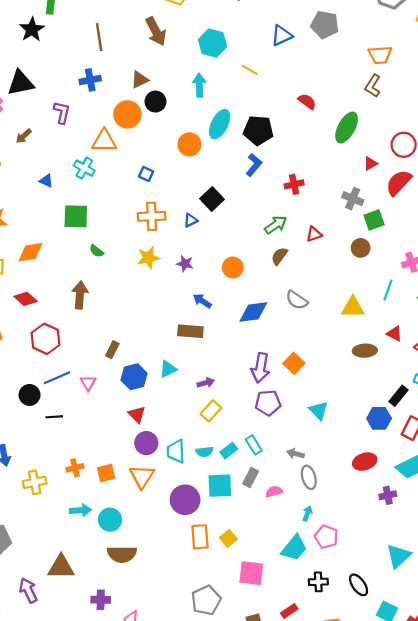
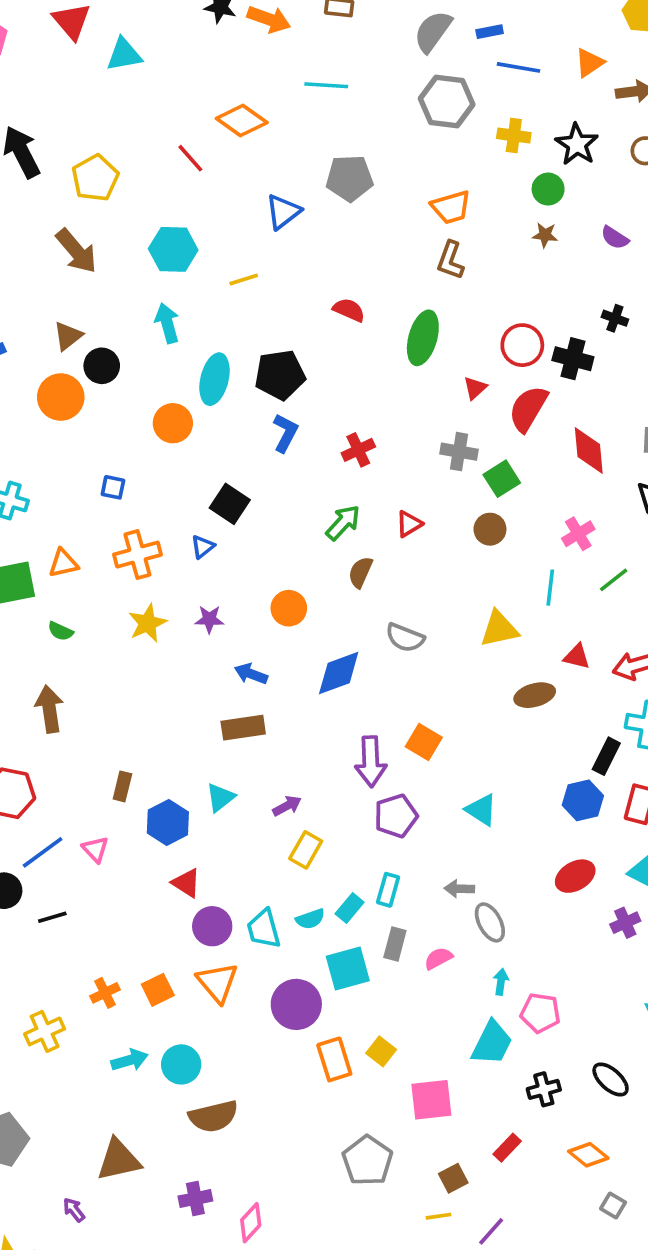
yellow line: (250, 70) -> (244, 279), turned -35
orange triangle: (104, 141) -> (63, 563), moved, size x0.7
cyan rectangle: (254, 445) -> (388, 890), turned 60
purple arrow: (28, 590) -> (74, 1210), size x0.6

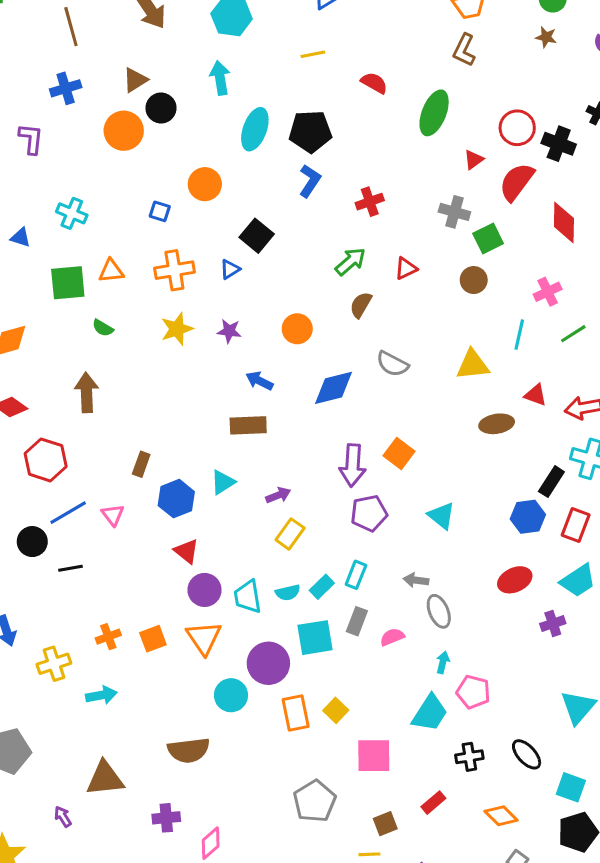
yellow line: (244, 279) -> (313, 54), moved
orange circle: (173, 423) -> (205, 184), moved
cyan arrow: (130, 1060) -> (101, 695), moved
cyan circle: (181, 1064) -> (231, 695), moved

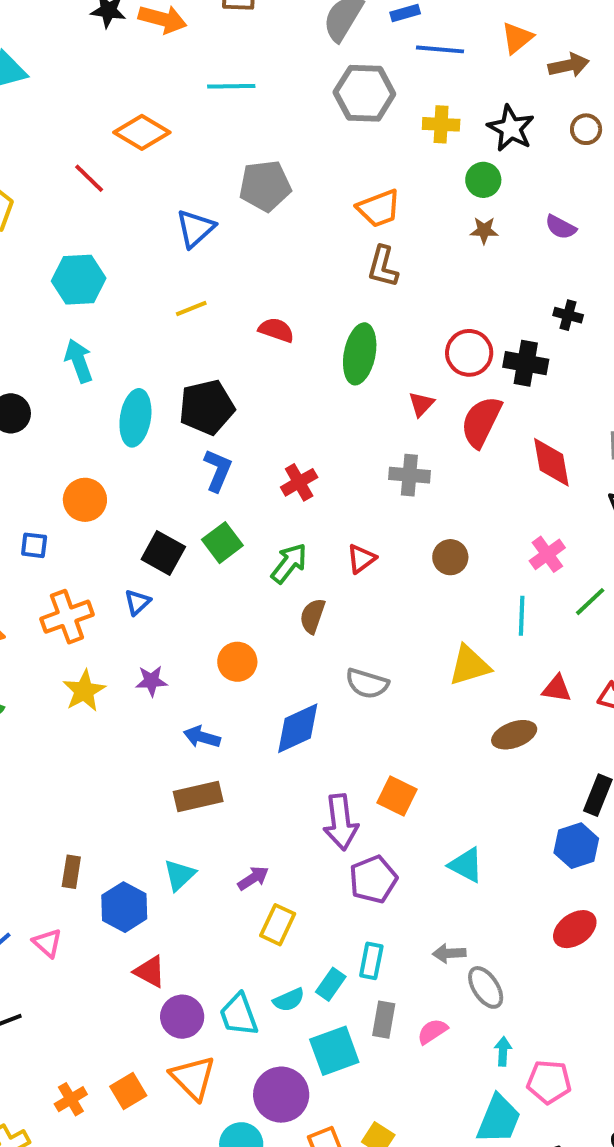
green square: (488, 239) -> (222, 543), moved

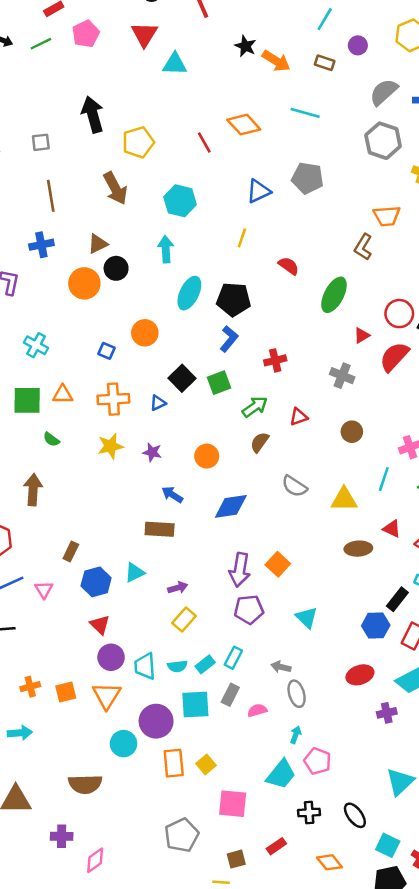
orange trapezoid: (379, 208) -> (387, 216), moved
yellow line: (191, 308) -> (242, 238), turned -66
gray semicircle: (367, 684) -> (294, 486), moved

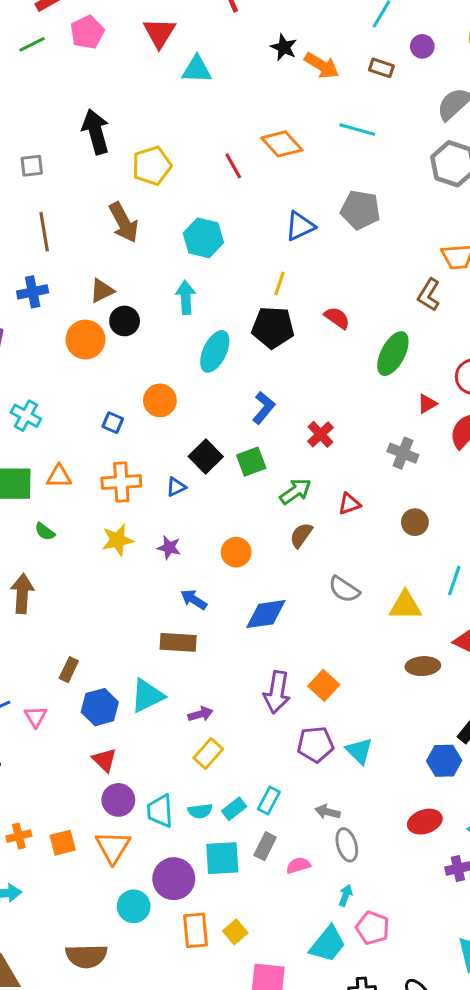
black pentagon: (234, 299) -> (273, 327), moved
red cross: (275, 360) -> (321, 434), turned -30
cyan triangle: (135, 573) -> (147, 696), size x1.4
purple pentagon: (249, 610) -> (315, 744), moved

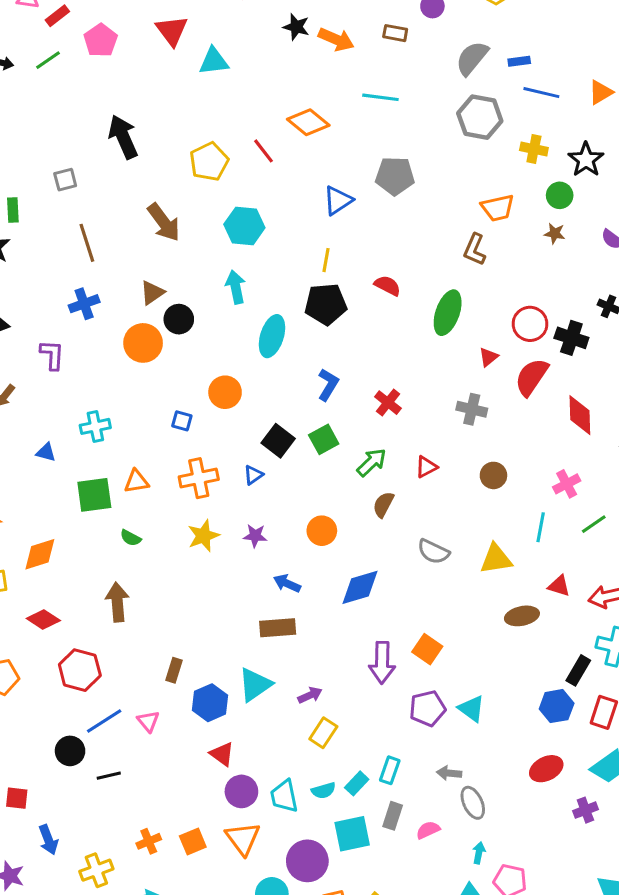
yellow pentagon: (152, 166) -> (209, 162), moved
cyan cross: (26, 416) -> (95, 426), turned -32

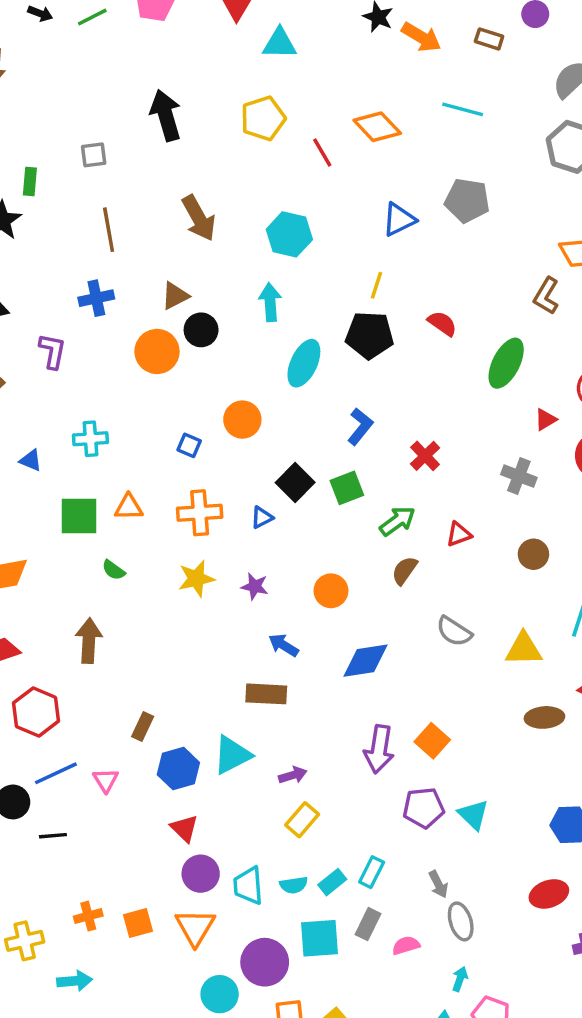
yellow pentagon: (209, 162) -> (263, 118), moved
gray arrow: (449, 773) -> (438, 884), turned -130

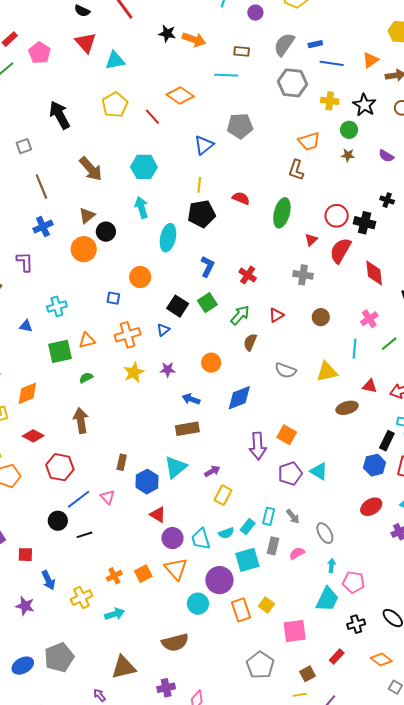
brown rectangle: (489, 39) -> (242, 51), moved
green semicircle: (113, 570) -> (86, 378), turned 128
gray arrow: (438, 884) -> (293, 517), moved

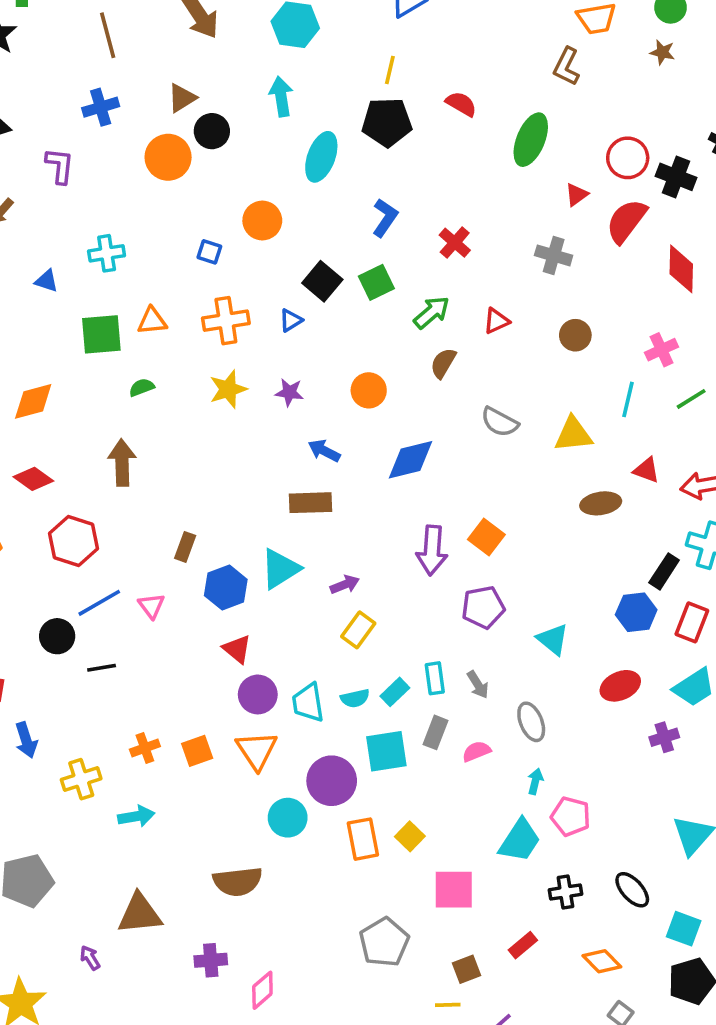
cyan triangle: (319, 471) -> (553, 639), moved
cyan rectangle: (269, 516) -> (435, 678), turned -30

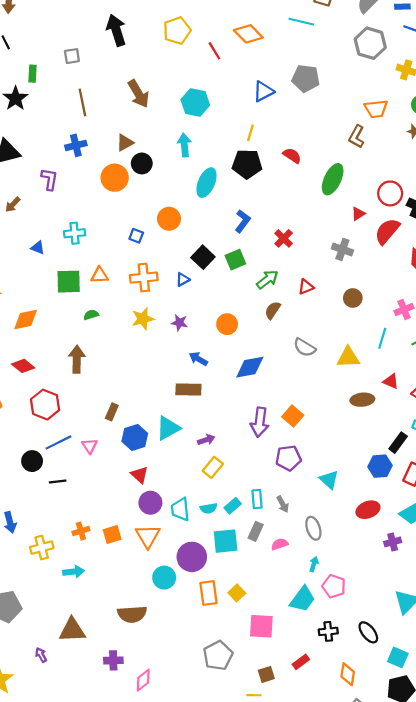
orange diamond: (602, 961) -> (348, 674), turned 50

